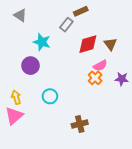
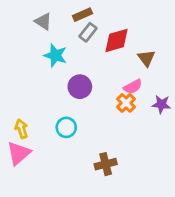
brown rectangle: (81, 11) -> (83, 15), moved
gray triangle: (20, 15) -> (43, 21), moved
red diamond: (88, 44) -> (117, 40), moved
purple circle: (31, 66) -> (80, 87), moved

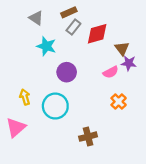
orange cross: (126, 103) -> (119, 102), moved
purple star: (161, 104) -> (129, 63), moved
cyan circle: (66, 127) -> (55, 106), size x1.5
yellow arrow: (21, 129) -> (25, 97), moved

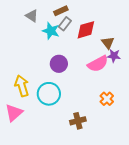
cyan star: (46, 46) -> (51, 31), moved
pink semicircle: (111, 72) -> (98, 64), size x1.5
yellow arrow: (25, 97) -> (22, 86), size x1.5
orange cross: (119, 102) -> (107, 99), moved

